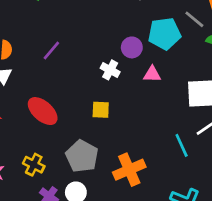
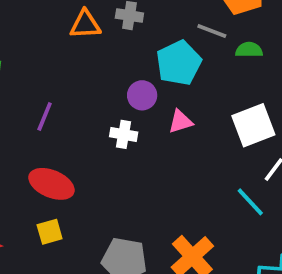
purple line: (51, 51) -> (45, 116), moved
yellow square: (101, 110) -> (50, 232), moved
red ellipse: (43, 111) -> (51, 184), moved

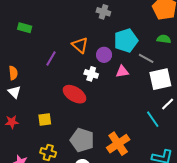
orange triangle: (85, 24) -> (80, 45), moved, turned 36
gray line: (212, 31) -> (146, 58), moved
red ellipse: (51, 184) -> (74, 94), moved

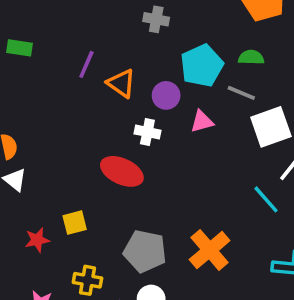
green rectangle: (25, 28) -> (19, 48), moved
green semicircle: (164, 39) -> (251, 57), moved
purple line: (51, 58) -> (86, 64), moved
red star: (12, 122) -> (37, 240), moved

